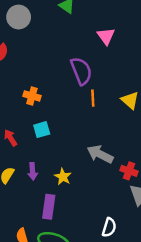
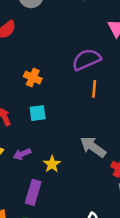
purple semicircle: (81, 71) -> (86, 60), turned -100
purple arrow: (33, 171) -> (22, 154), turned 63

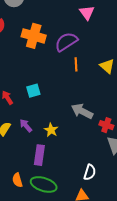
orange cross: (33, 78) -> (34, 36), moved, size x1.6
purple arrow: (22, 154) -> (26, 126), turned 80

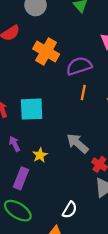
cyan square: (33, 91) -> (32, 109), size x1.6

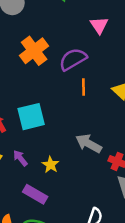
orange cross: (46, 51) -> (34, 51), turned 35
purple rectangle: (21, 178) -> (35, 194), turned -70

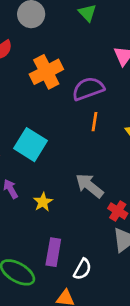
cyan square: (31, 117) -> (31, 145), turned 36
purple rectangle: (35, 194) -> (53, 252), moved, turned 60

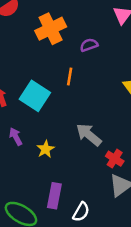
purple semicircle: (88, 89) -> (89, 45), size x0.6
orange line: (95, 122) -> (70, 77), moved

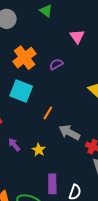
orange line: (70, 77) -> (48, 113), moved, turned 32
cyan square: (35, 96) -> (21, 91), moved

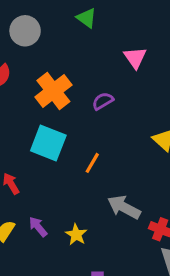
orange line: (48, 113) -> (92, 163), moved

